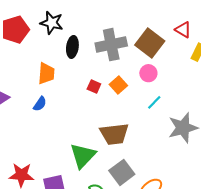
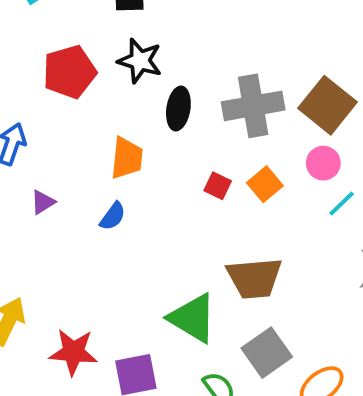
cyan line: (154, 102) -> (342, 203), moved
green triangle: (83, 156) -> (193, 318), turned -44

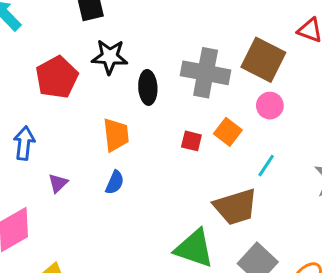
gray cross: (253, 106) -> (206, 73), turned 33
cyan line: (342, 203) -> (266, 166), moved

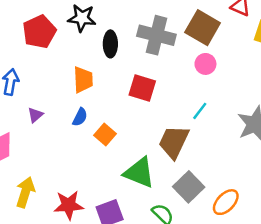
orange square: (228, 132) -> (105, 135), moved
red square: (191, 141) -> (142, 88), size x1.6
brown trapezoid: (236, 207) -> (174, 142), turned 129

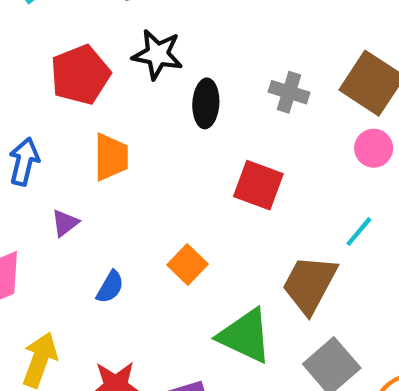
gray cross: (156, 35) -> (289, 92), size x0.6
orange trapezoid: (83, 80) -> (111, 157), moved
blue semicircle: (80, 117) -> (110, 287), moved

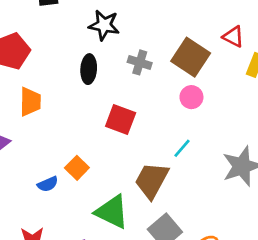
black star: (157, 54) -> (104, 25), moved
blue semicircle: (110, 287) -> (48, 184), moved, turned 36

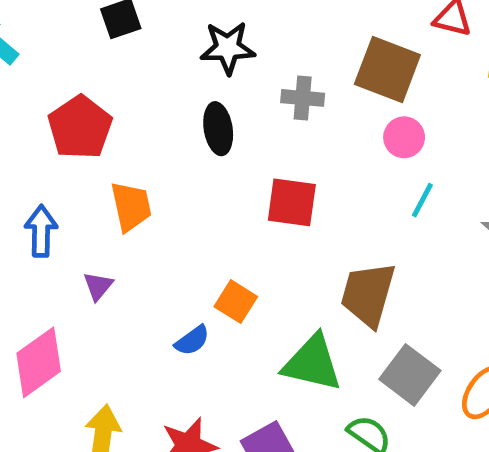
cyan line: (182, 148) -> (422, 200), moved

